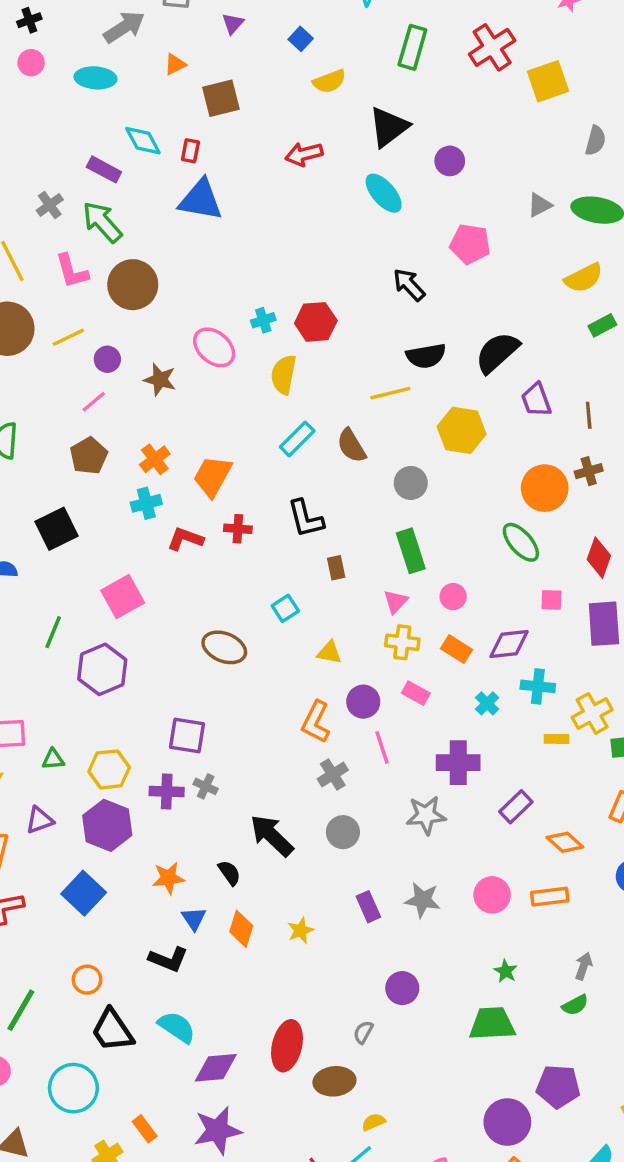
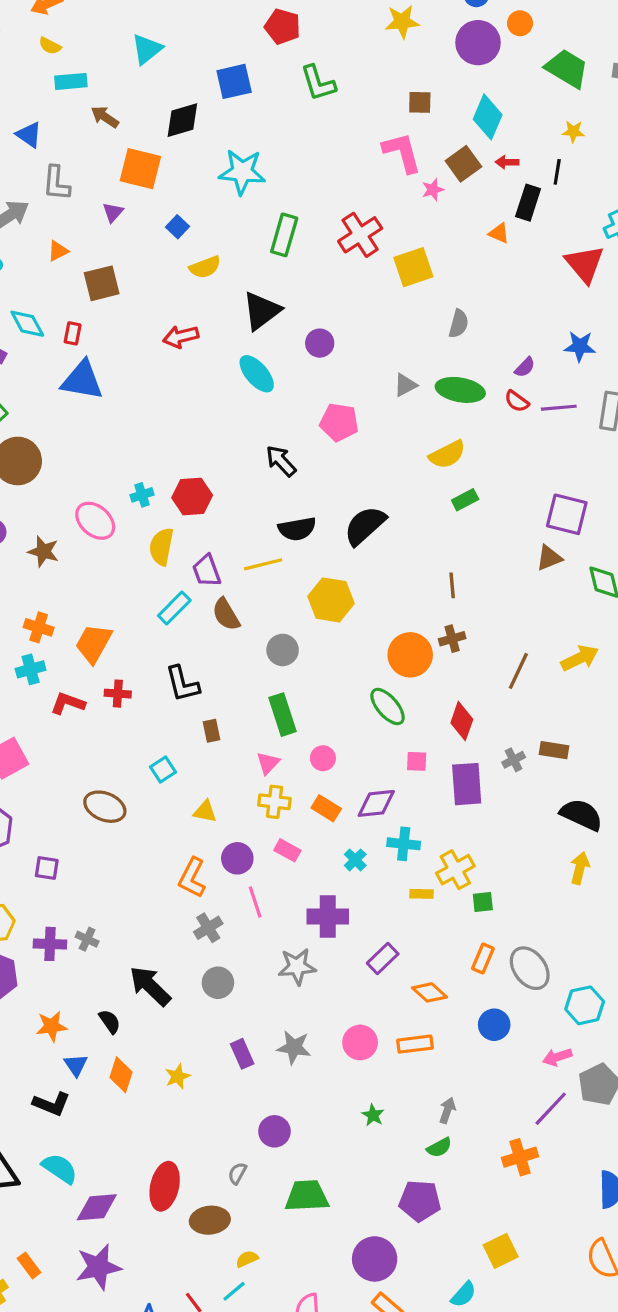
purple trapezoid: (536, 400) -> (207, 571), moved
orange cross: (155, 459) -> (39, 627), turned -36
purple square: (187, 736) -> (47, 868), moved, size x0.7
green trapezoid: (492, 1024) -> (307, 1196), moved
purple pentagon: (558, 1086) -> (420, 1201), moved

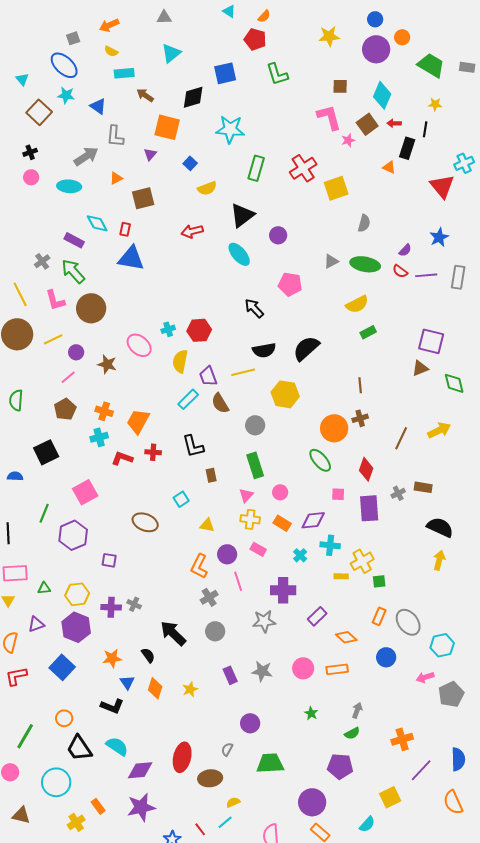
blue star: (580, 346) -> (439, 237), turned -30
purple line: (551, 1109) -> (421, 770), moved

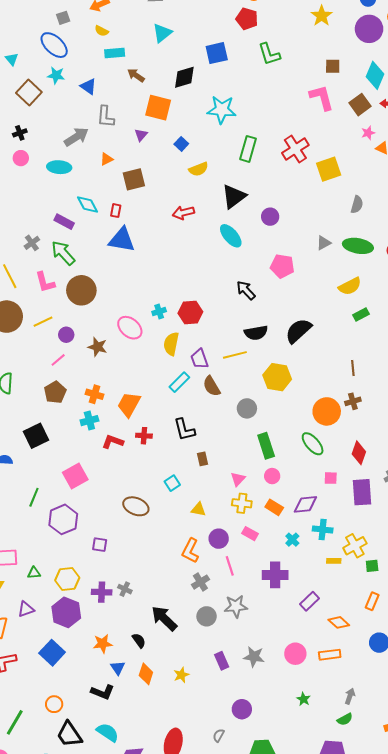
yellow star: (329, 36) -> (322, 16), turned -30
pink star: (348, 140) -> (368, 133), moved
green rectangle: (255, 465) -> (266, 446), moved
gray star: (264, 621) -> (236, 606), moved

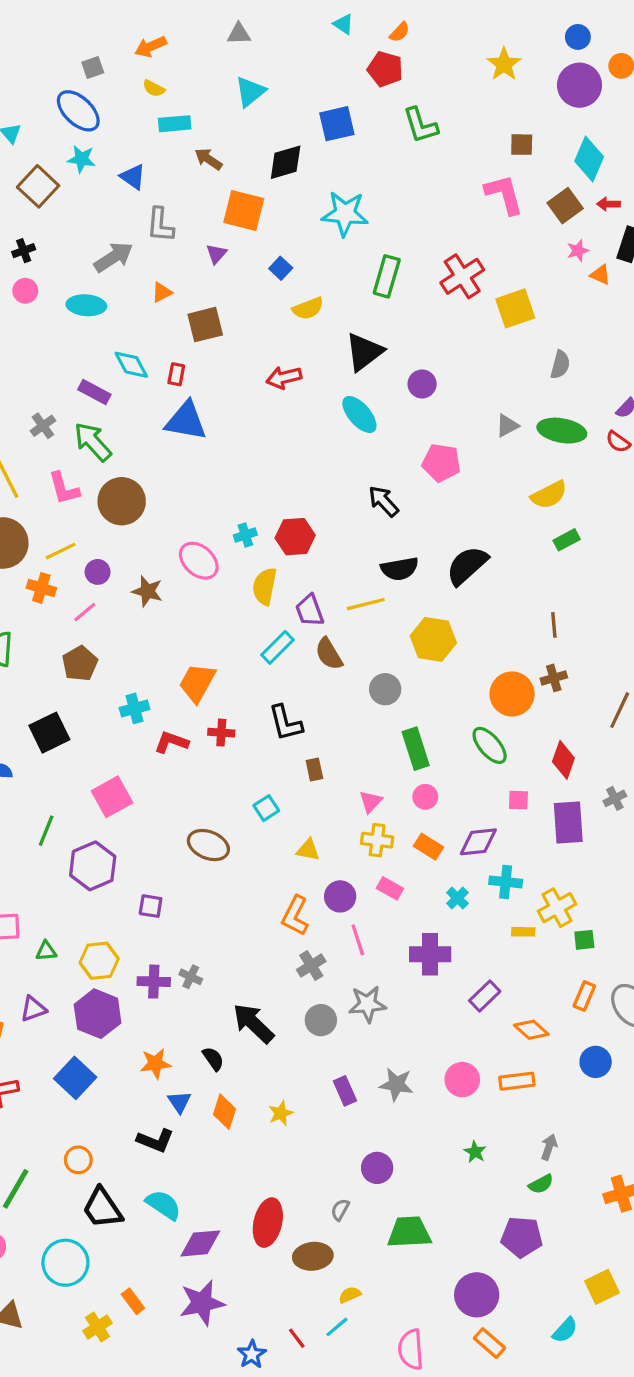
orange cross: (94, 394) -> (41, 588), moved

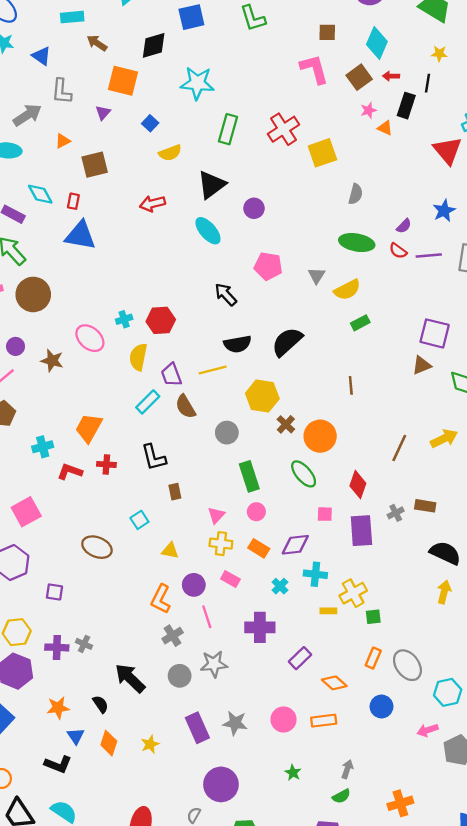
gray triangle: (507, 426) -> (317, 276), moved, turned -30
brown cross: (554, 678) -> (286, 424), moved, turned -30
purple rectangle: (345, 1091) -> (197, 728), size x1.4
purple circle: (377, 1168) -> (221, 784), size x1.5

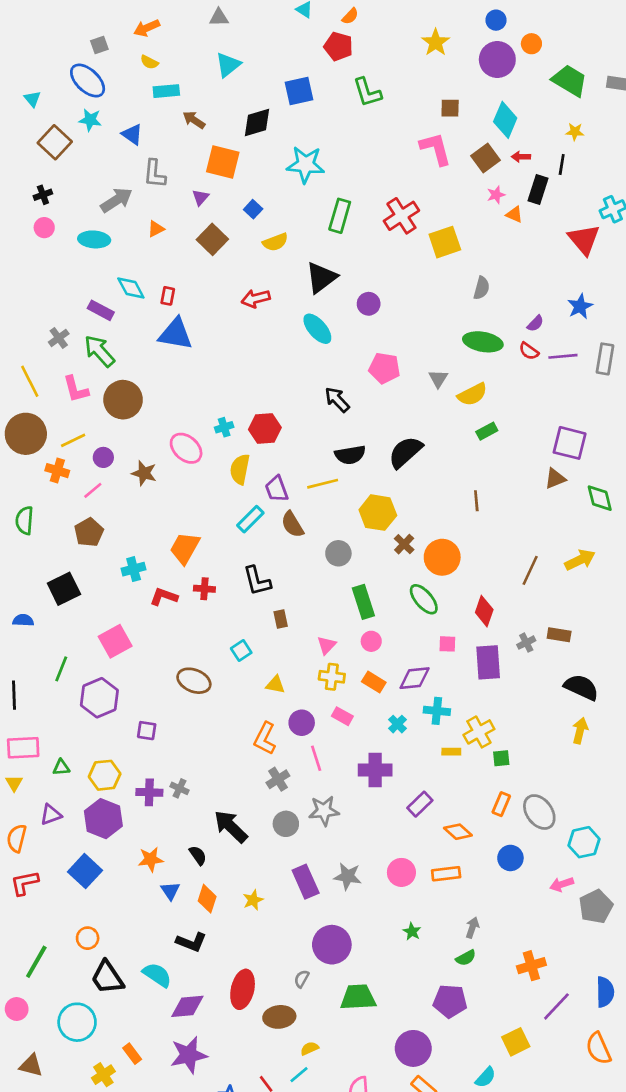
brown square: (95, 165) -> (212, 239), moved, turned -32
black L-shape: (58, 764) -> (191, 942), moved

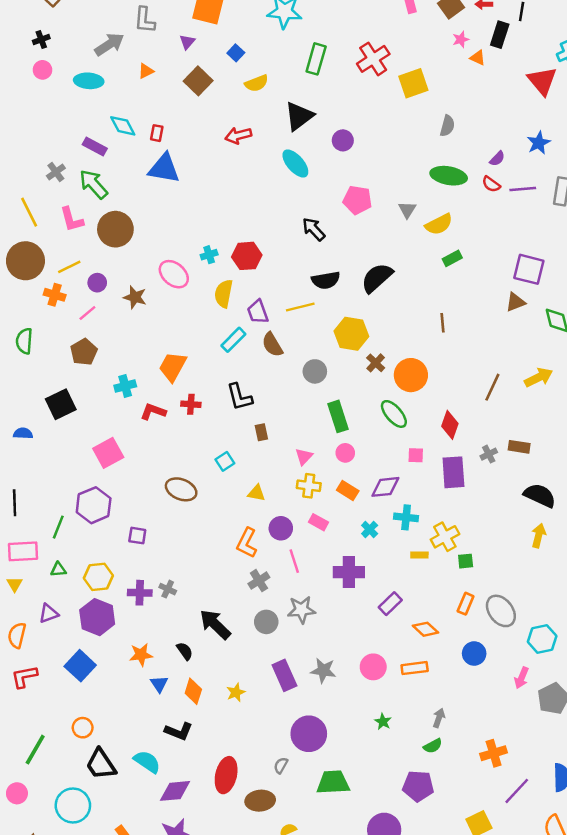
green line: (61, 669) -> (58, 527), moved
pink arrow: (562, 884) -> (522, 678), turned -50

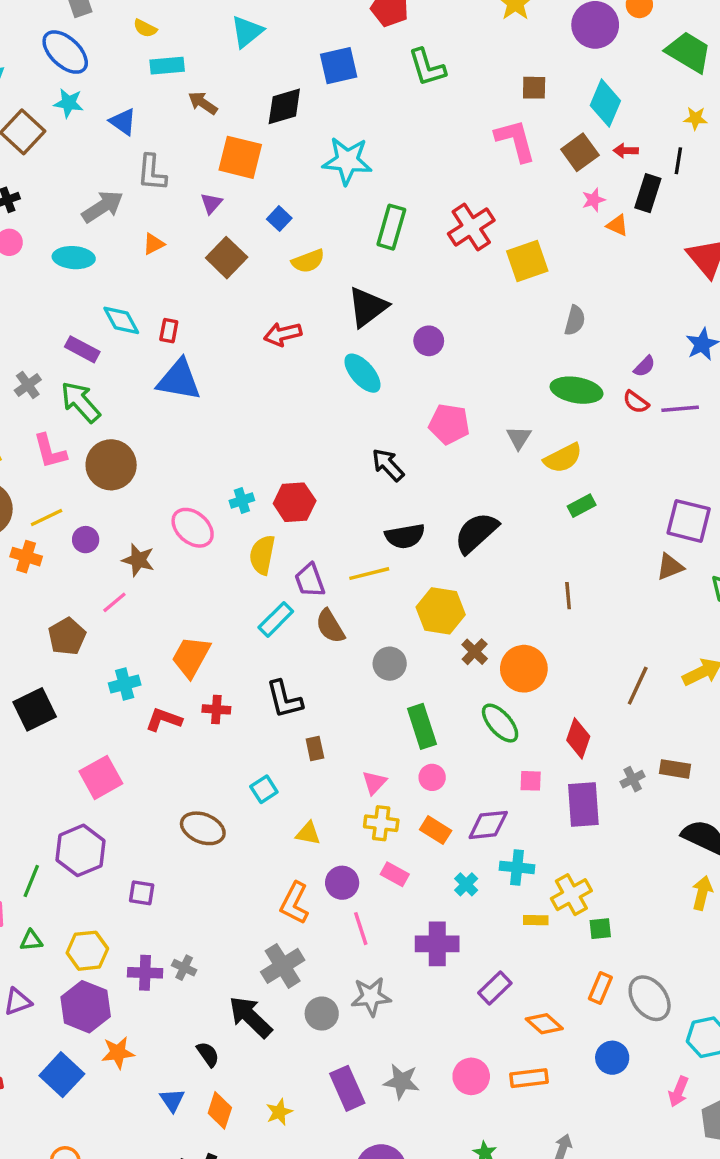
pink line: (87, 313) -> (114, 602), moved
gray cross: (259, 581) -> (283, 966), moved, size x1.4
orange star: (141, 655) -> (118, 1053), moved

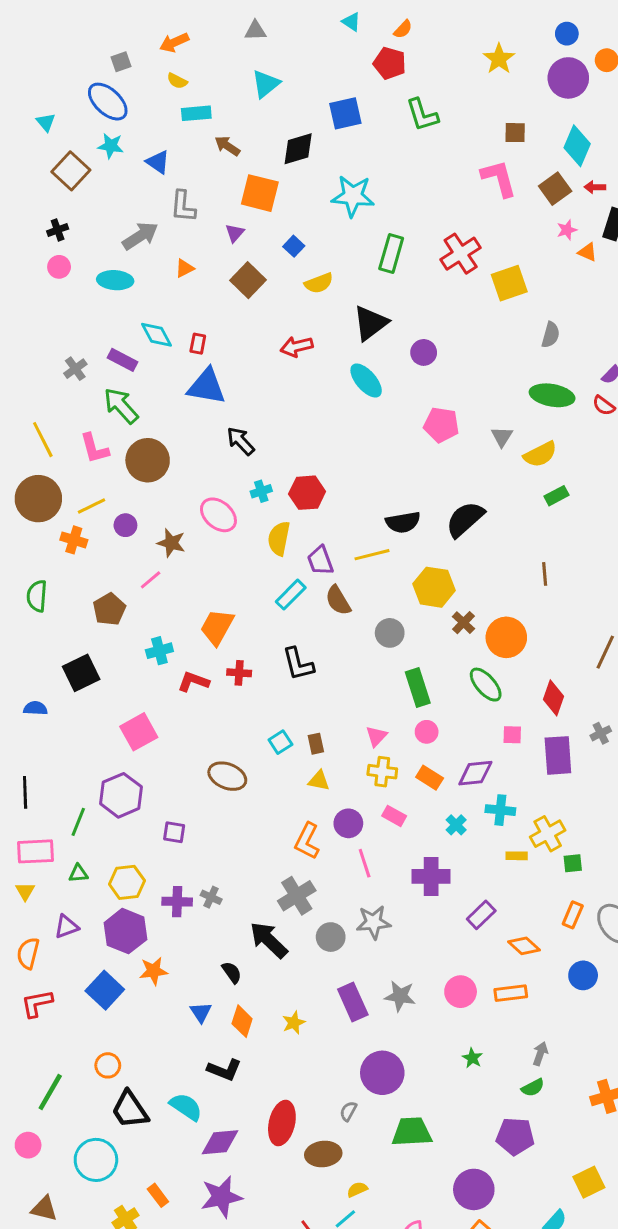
gray cross: (28, 385) -> (75, 369), moved
black arrow: (388, 465) -> (241, 441), moved
brown rectangle: (315, 749) -> (316, 744), moved

